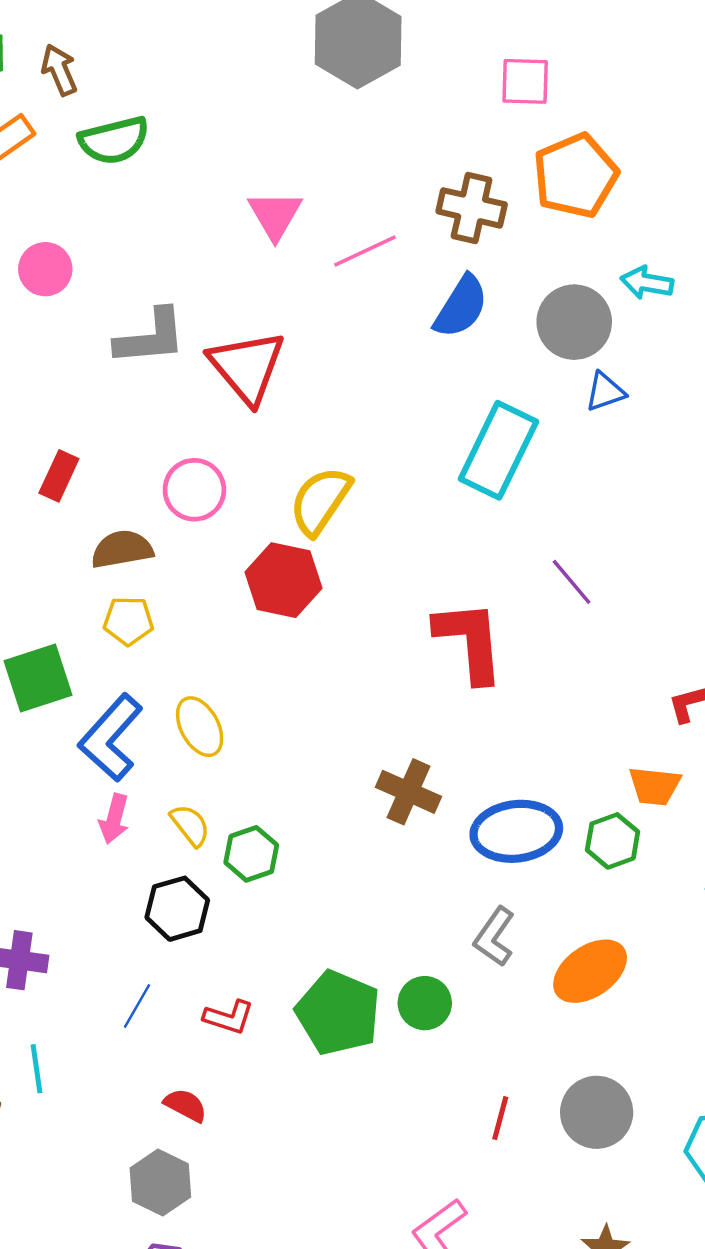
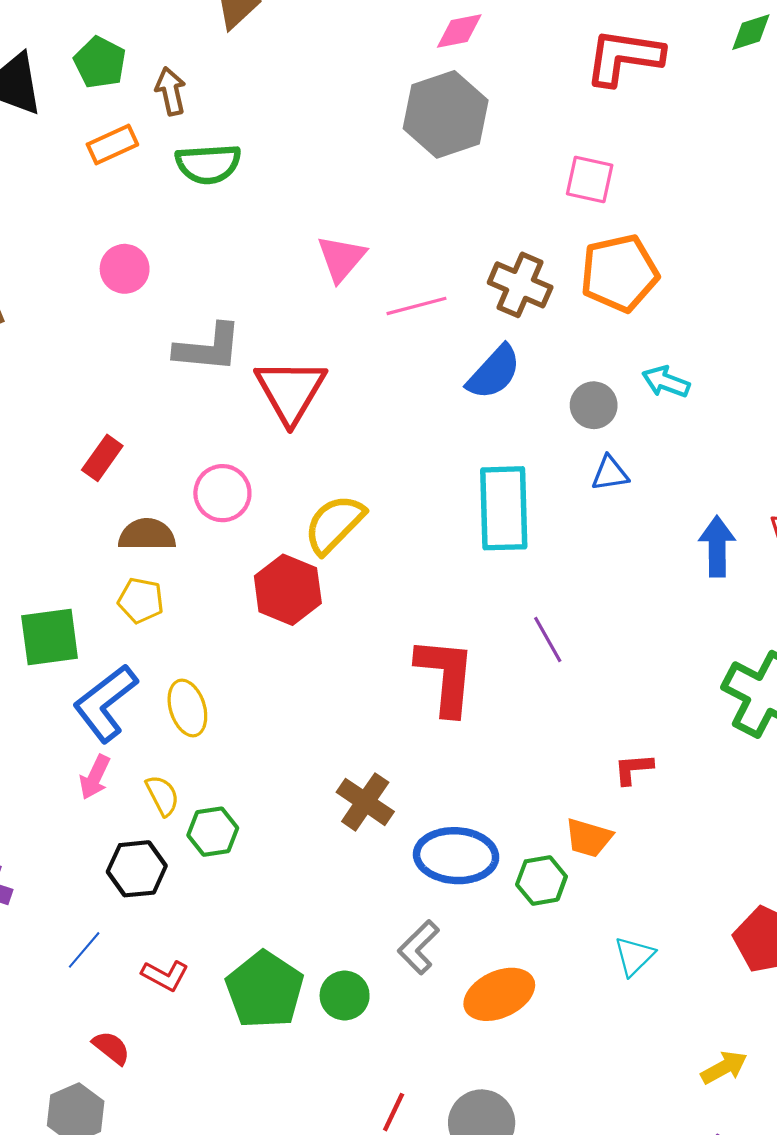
gray circle: (574, 322) -> (594, 405), size x0.7
cyan rectangle: (498, 450) -> (504, 508), turned -38

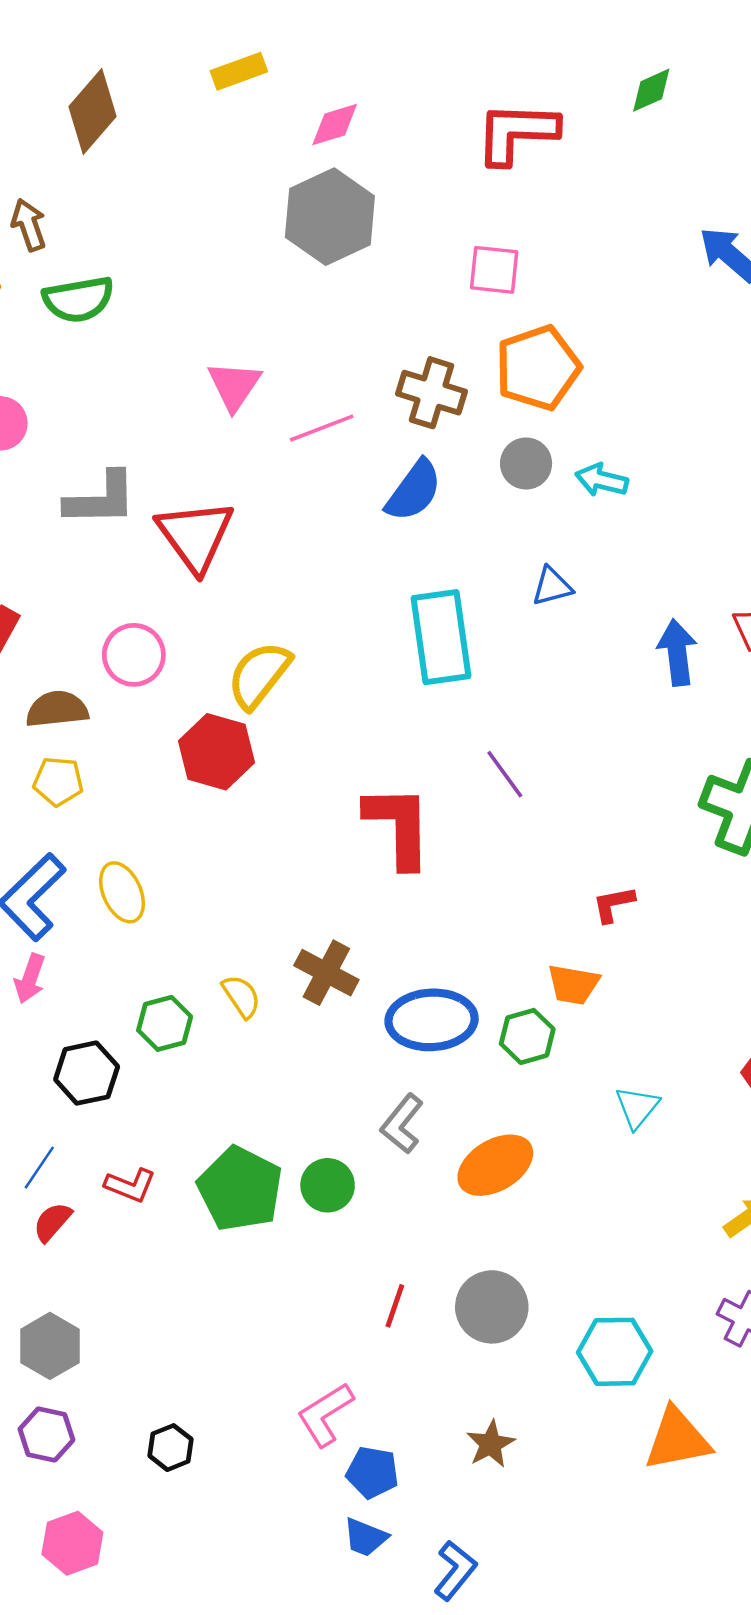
gray circle: (594, 405) -> (526, 464), moved
yellow semicircle: (162, 795) -> (241, 996), moved
red semicircle: (111, 1048) -> (52, 1222), moved, turned -81

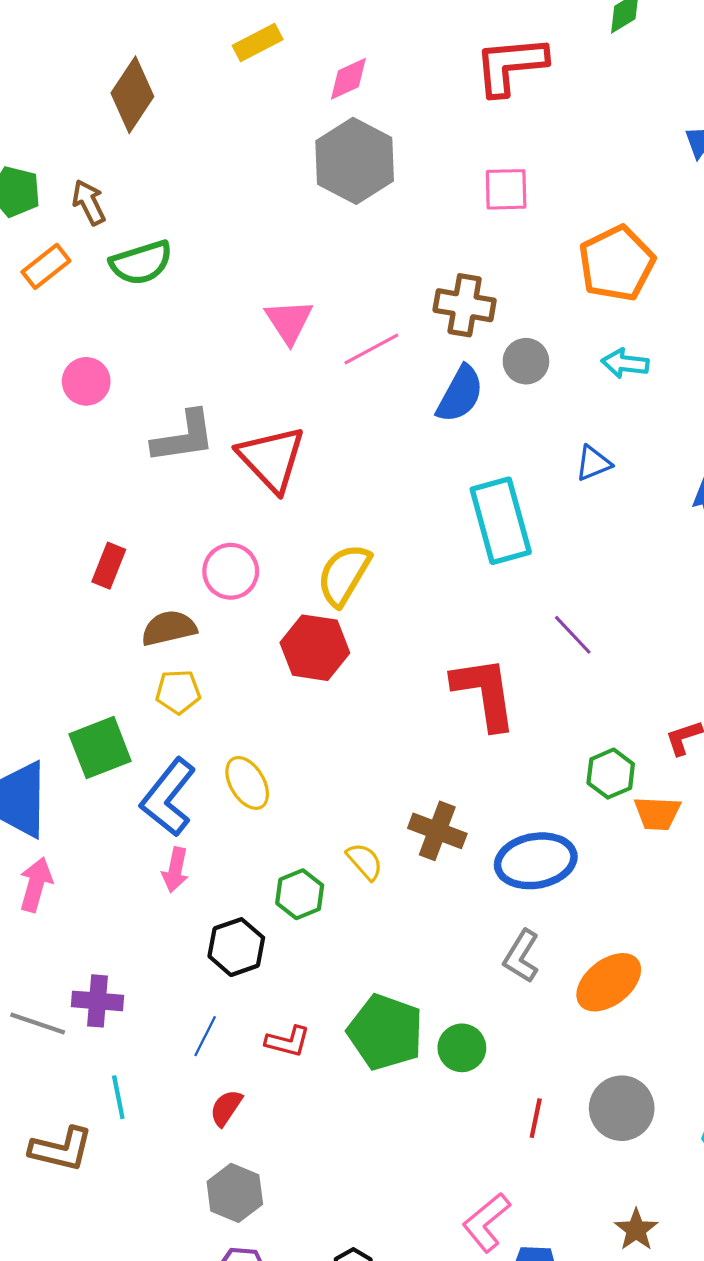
orange pentagon: (538, 368) -> (617, 263), moved
gray circle: (526, 464) -> (526, 361), moved
green hexagon: (527, 1036) -> (611, 774), moved
green circle: (328, 1185) -> (462, 1048), moved
red semicircle: (52, 1222) -> (226, 1108), moved

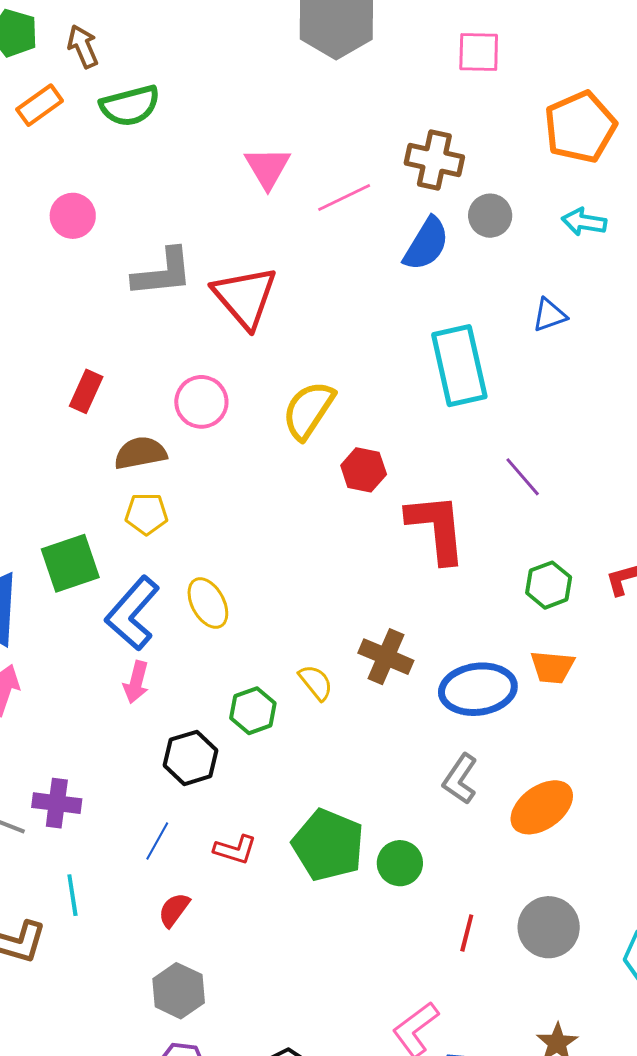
red hexagon: (315, 648) -> (364, 470), moved, size x0.7
green hexagon: (611, 774) -> (549, 585), moved
orange trapezoid: (657, 813) -> (552, 667), moved

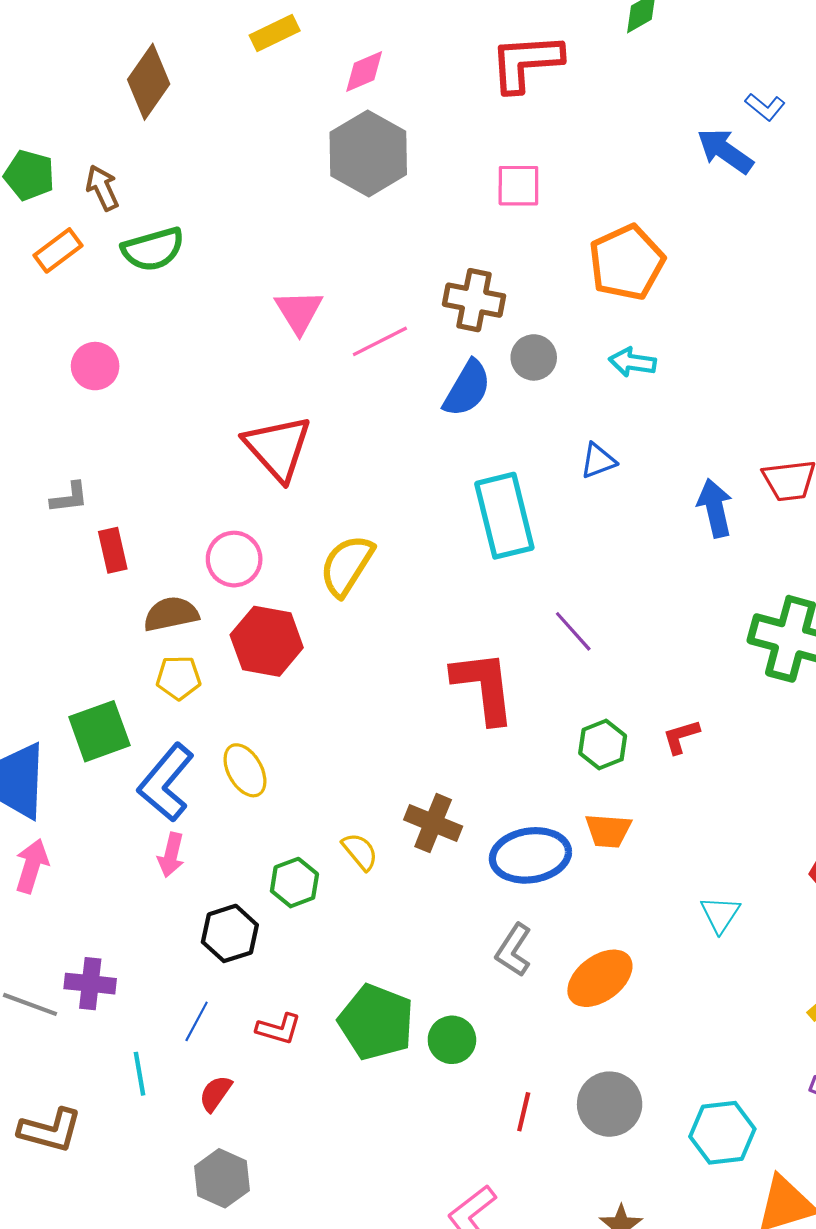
gray L-shape: (163, 273) -> (69, 498), moved, size x0.6
red rectangle: (86, 391) -> (113, 550), turned -36
red hexagon: (364, 470) -> (267, 641), moved, size x1.5
cyan line: (72, 895) -> (140, 1074), moved

